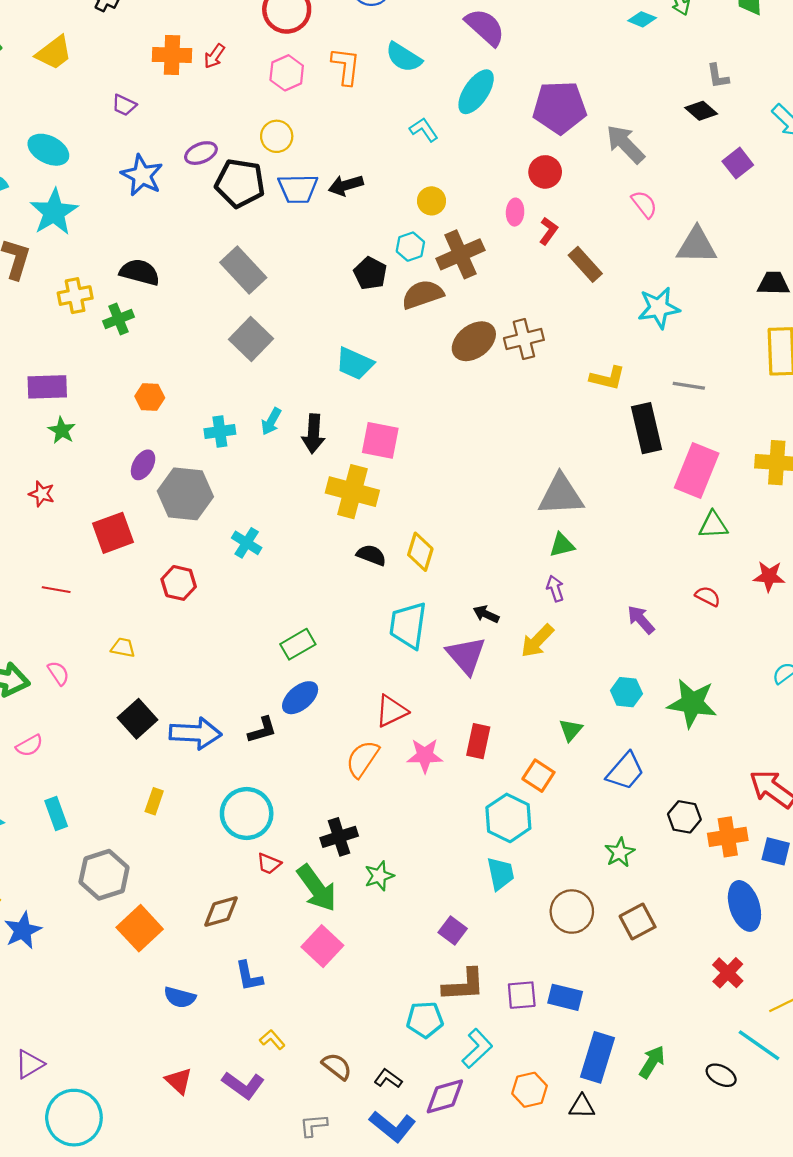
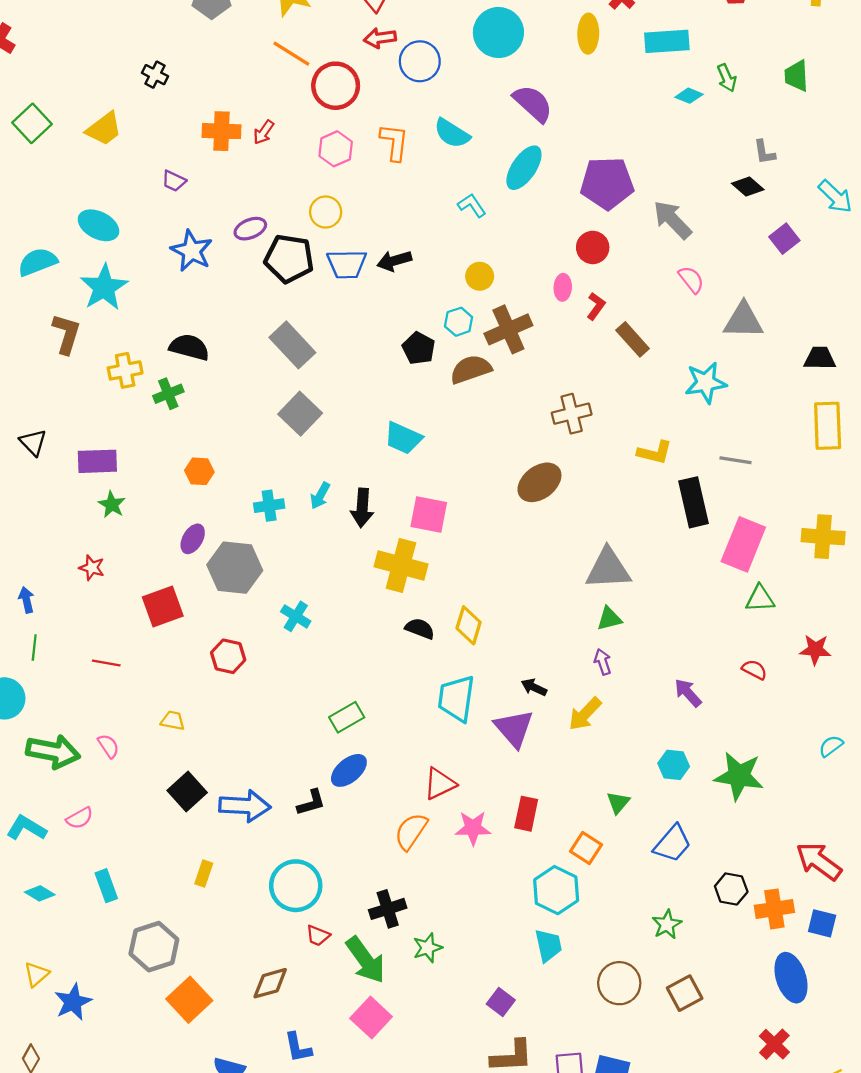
brown ellipse: (474, 341) -> (539, 482), moved

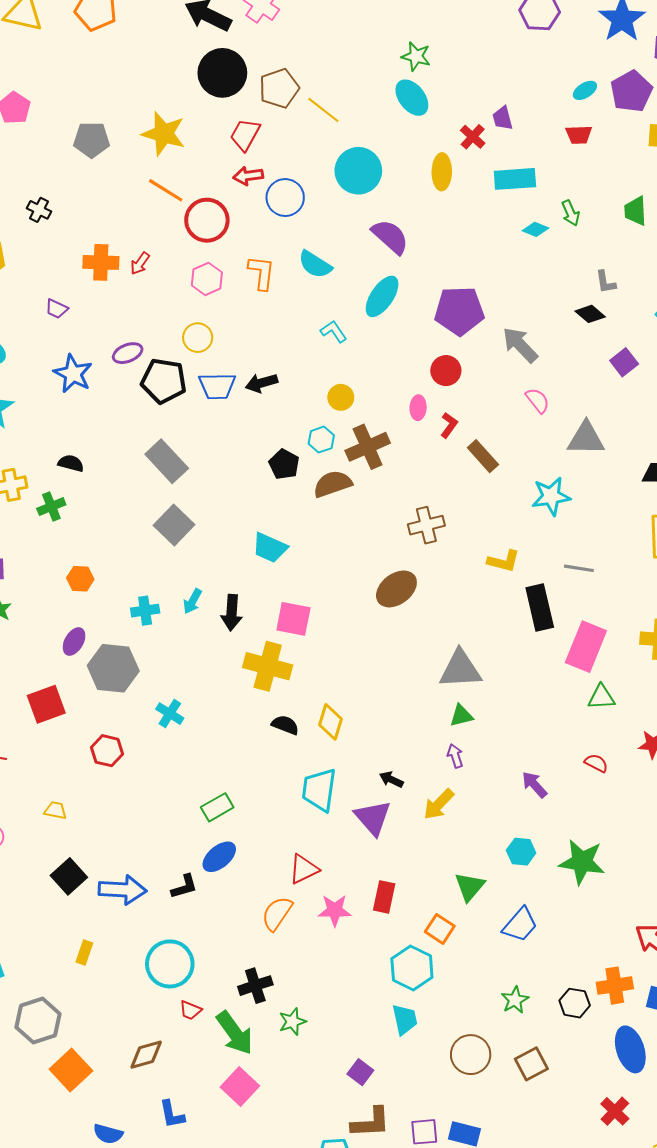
black semicircle: (189, 347) -> (71, 463), size x0.7
green triangle: (618, 803) -> (470, 887), size x1.4
black hexagon: (731, 889) -> (575, 1003), moved

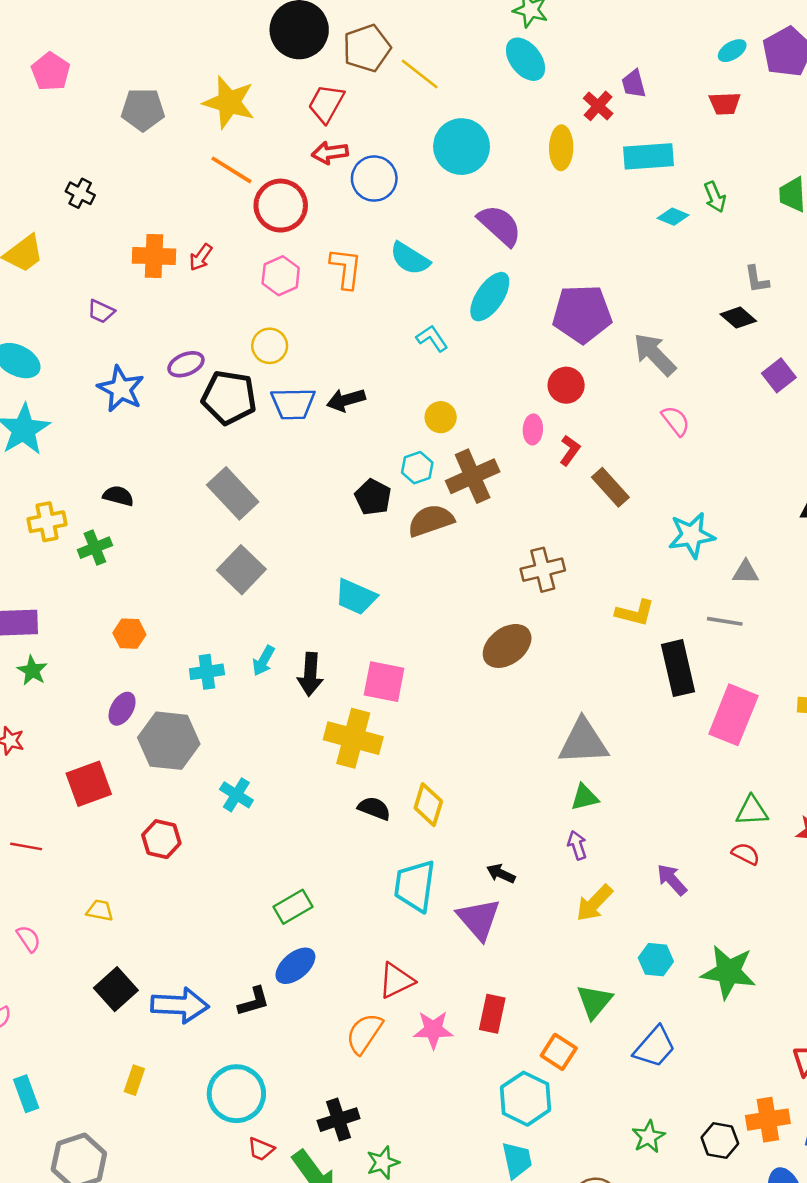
gray triangle: (586, 439) -> (746, 572), moved, size x0.6
green triangle: (601, 697) -> (752, 811), moved
yellow arrow: (439, 804) -> (594, 903), moved

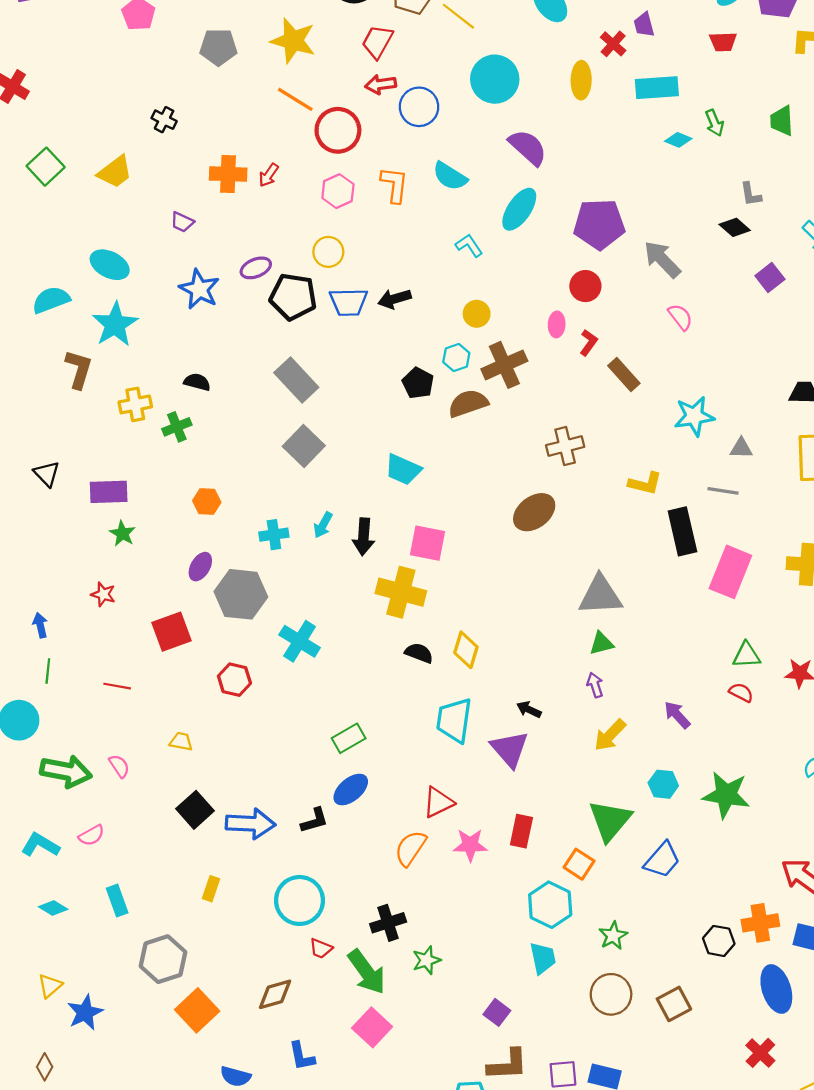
cyan cross: (236, 795) -> (300, 641), size x1.4
green triangle: (594, 1001) -> (610, 820), size x1.4
green star: (648, 1137) -> (613, 936), moved

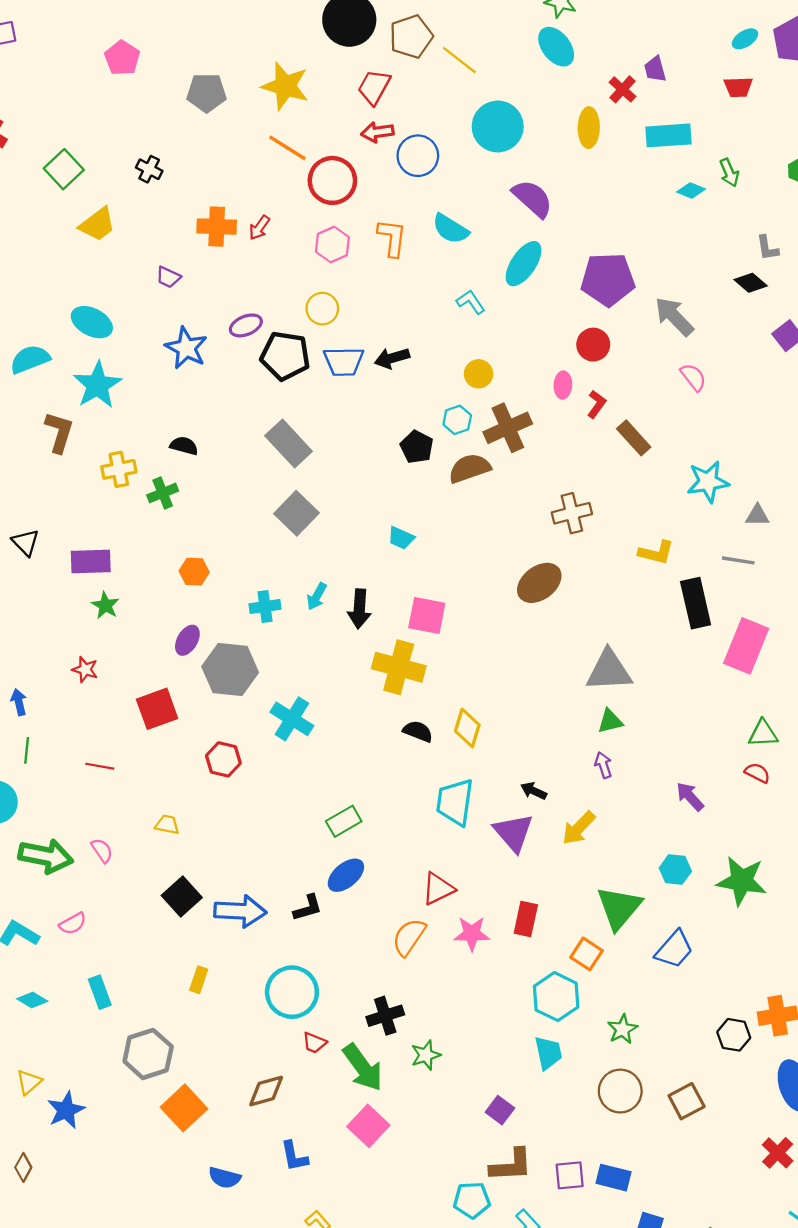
green square: (46, 167) -> (64, 169), moved
cyan trapezoid: (403, 470) -> (401, 538), size x0.7
yellow arrow: (610, 735) -> (579, 828), moved

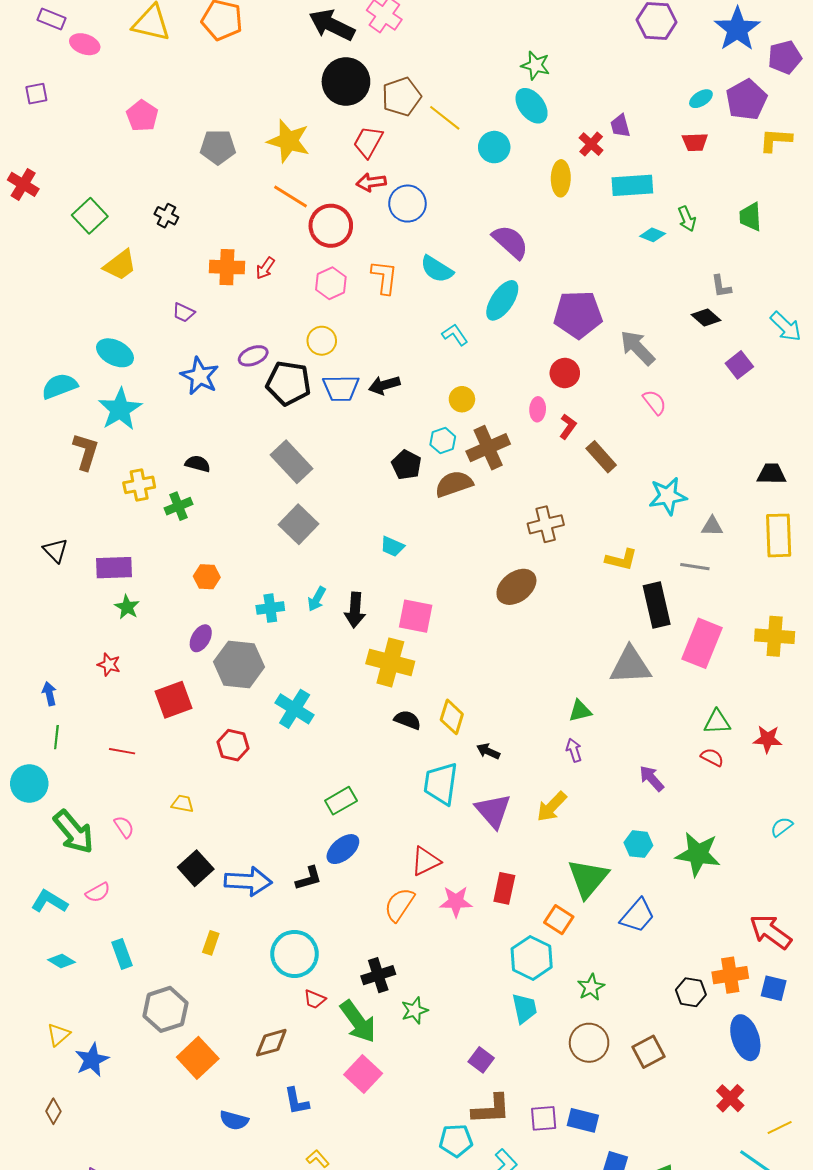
cyan circle: (498, 126) -> (494, 147), moved, size x0.7
gray triangle: (609, 671) -> (630, 665), moved
black arrow: (534, 791) -> (488, 751), moved
green arrow: (46, 856) -> (74, 832), turned 39

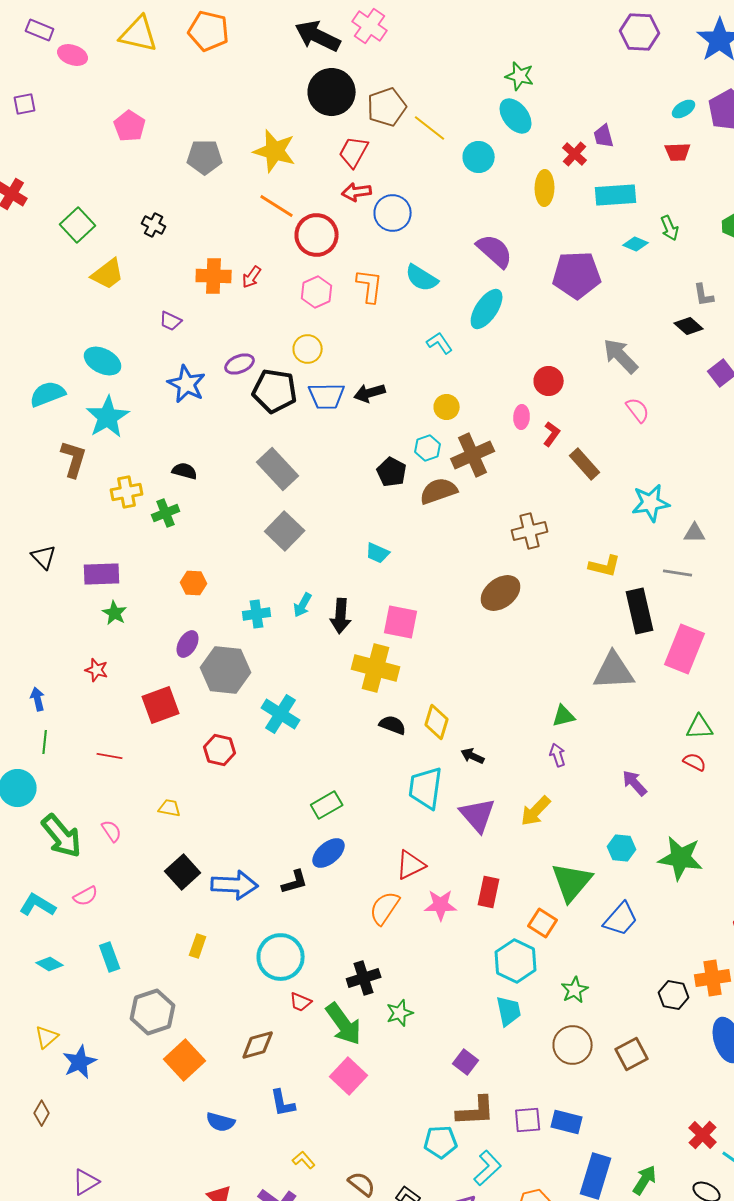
purple pentagon: (578, 315) -> (577, 275), moved
red cross: (730, 1098) -> (703, 1135), moved

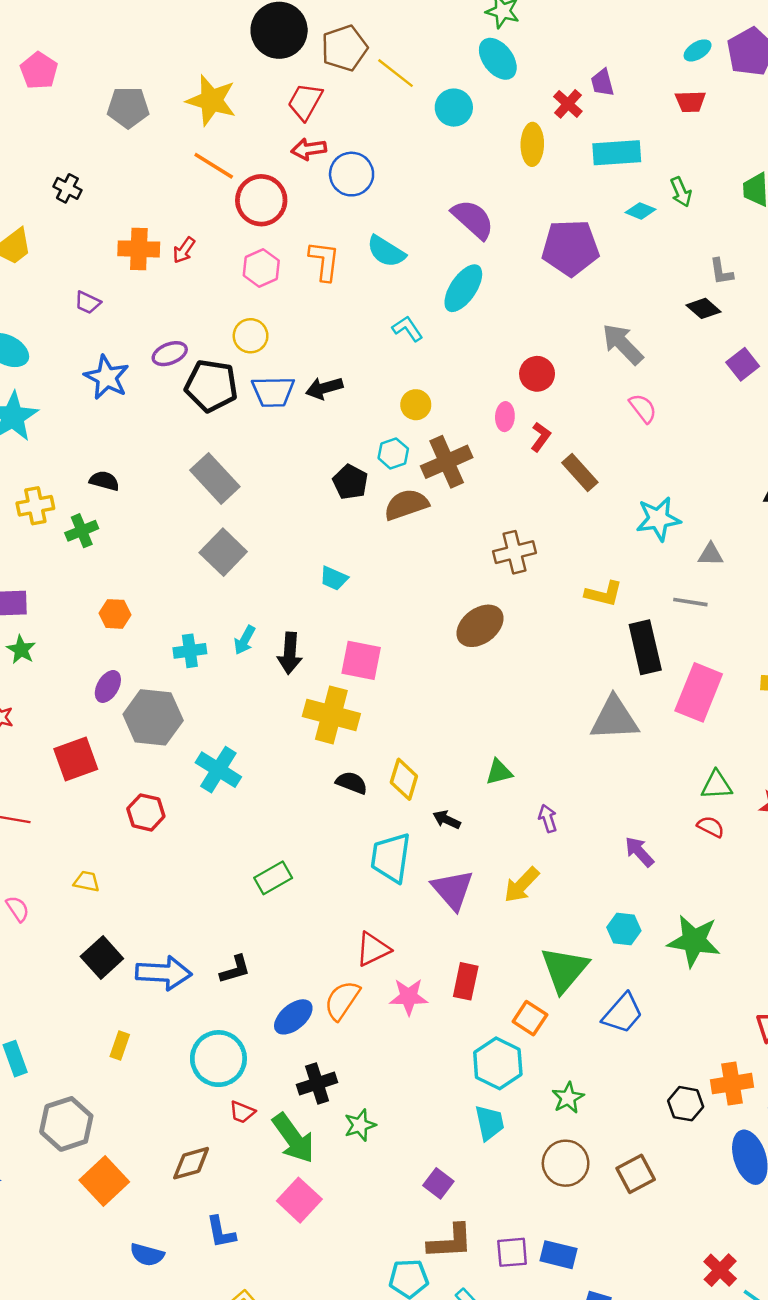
green triangle: (564, 716) -> (499, 772), moved
blue ellipse: (329, 853) -> (293, 1017), moved

